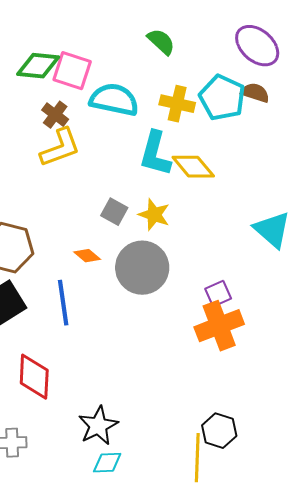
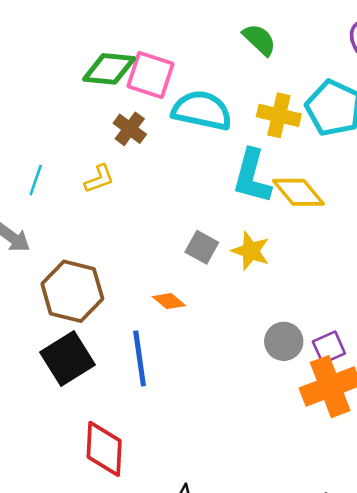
yellow L-shape: (60, 148) -> (99, 179), moved, size x0.6
gray circle: (142, 268) -> (284, 341), moved, size x0.6

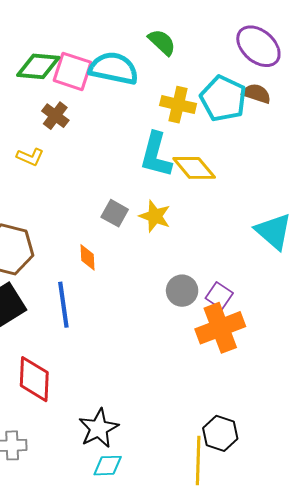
cyan semicircle: (202, 110) -> (114, 68), moved
yellow L-shape: (99, 179) -> (30, 157), turned 44
orange diamond: (169, 301) -> (88, 257), turned 48
purple square: (329, 347) -> (219, 296), turned -32

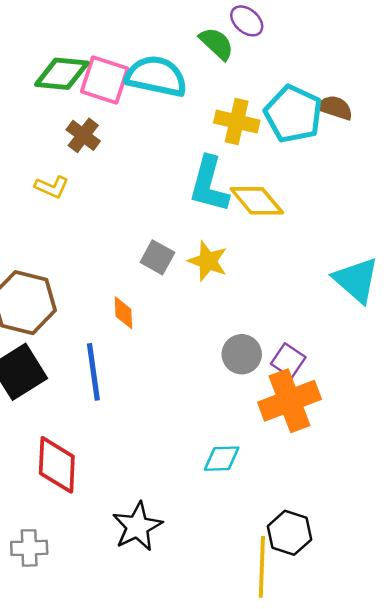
purple ellipse: (258, 46) -> (247, 21), moved, size x0.6
cyan diamond: (108, 466) -> (222, 459), moved

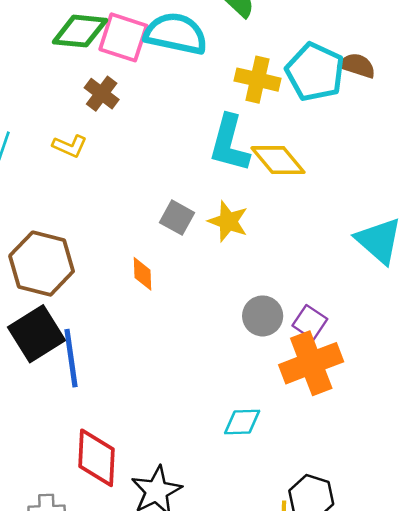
blue line: (93, 372) -> (71, 358), moved
red diamond: (57, 465) -> (97, 458), moved

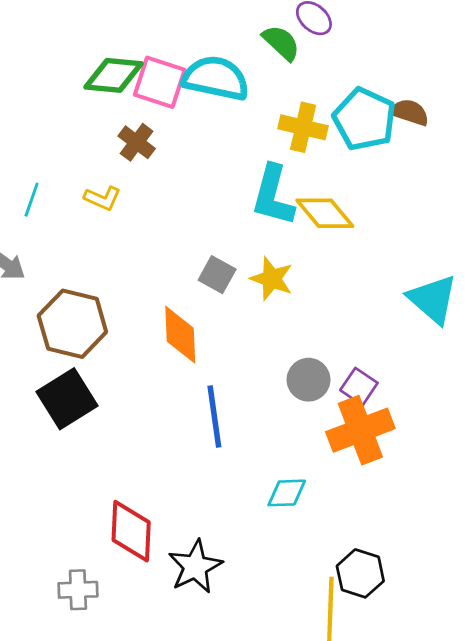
orange diamond: (143, 274) -> (180, 335), size x1.6
blue line: (71, 358) -> (214, 417), moved

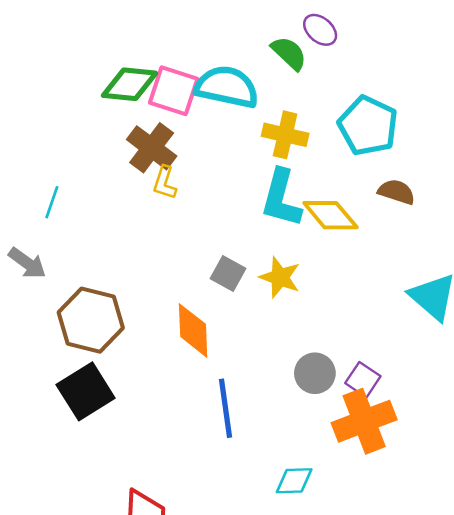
brown semicircle: (409, 112) -> (397, 192), moved
yellow cross: (303, 127) -> (285, 135), moved
brown cross: (137, 142) -> (152, 148), size x1.4
yellow L-shape: (102, 198) -> (165, 183), moved, turned 84

